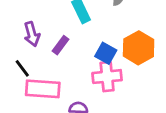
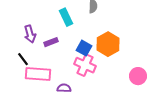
purple rectangle: (61, 45) -> (51, 42), turned 32
pink cross: (107, 77) -> (85, 65), turned 30

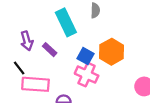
cyan rectangle: (66, 17) -> (66, 22), size x1.4
purple rectangle: (51, 42) -> (50, 50), turned 64

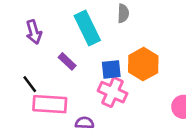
purple arrow: (27, 41) -> (34, 32), moved
blue square: (85, 56) -> (111, 69), turned -35

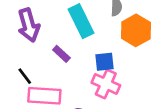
purple arrow: (34, 32) -> (29, 25), size x1.4
orange hexagon: (143, 64) -> (136, 30), moved

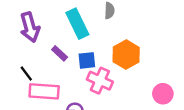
orange hexagon: (136, 30) -> (126, 55), moved
blue square: (105, 62) -> (87, 60), moved

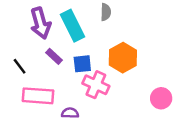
purple arrow: (30, 27) -> (41, 23), moved
black line: (26, 74) -> (20, 66), moved

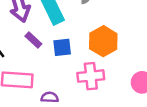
pink cross: (96, 85) -> (91, 76), moved, turned -30

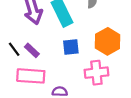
purple rectangle: (33, 40) -> (32, 50), moved

